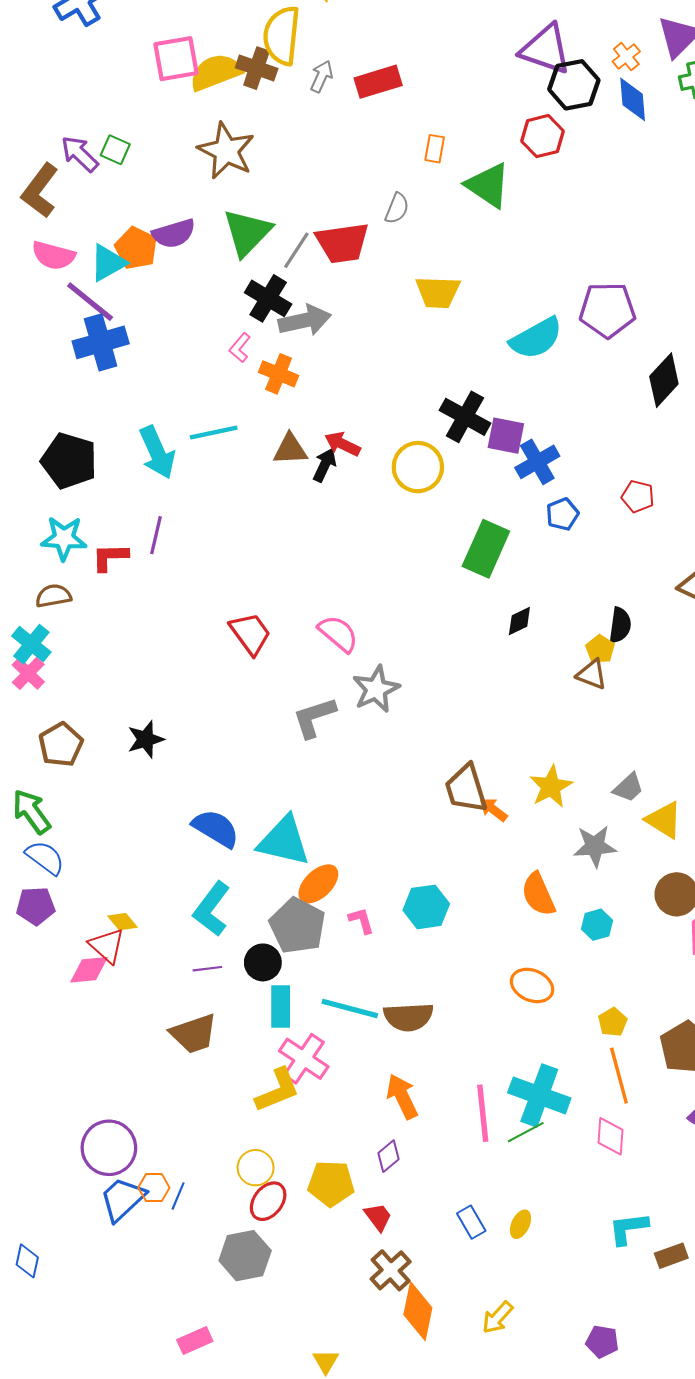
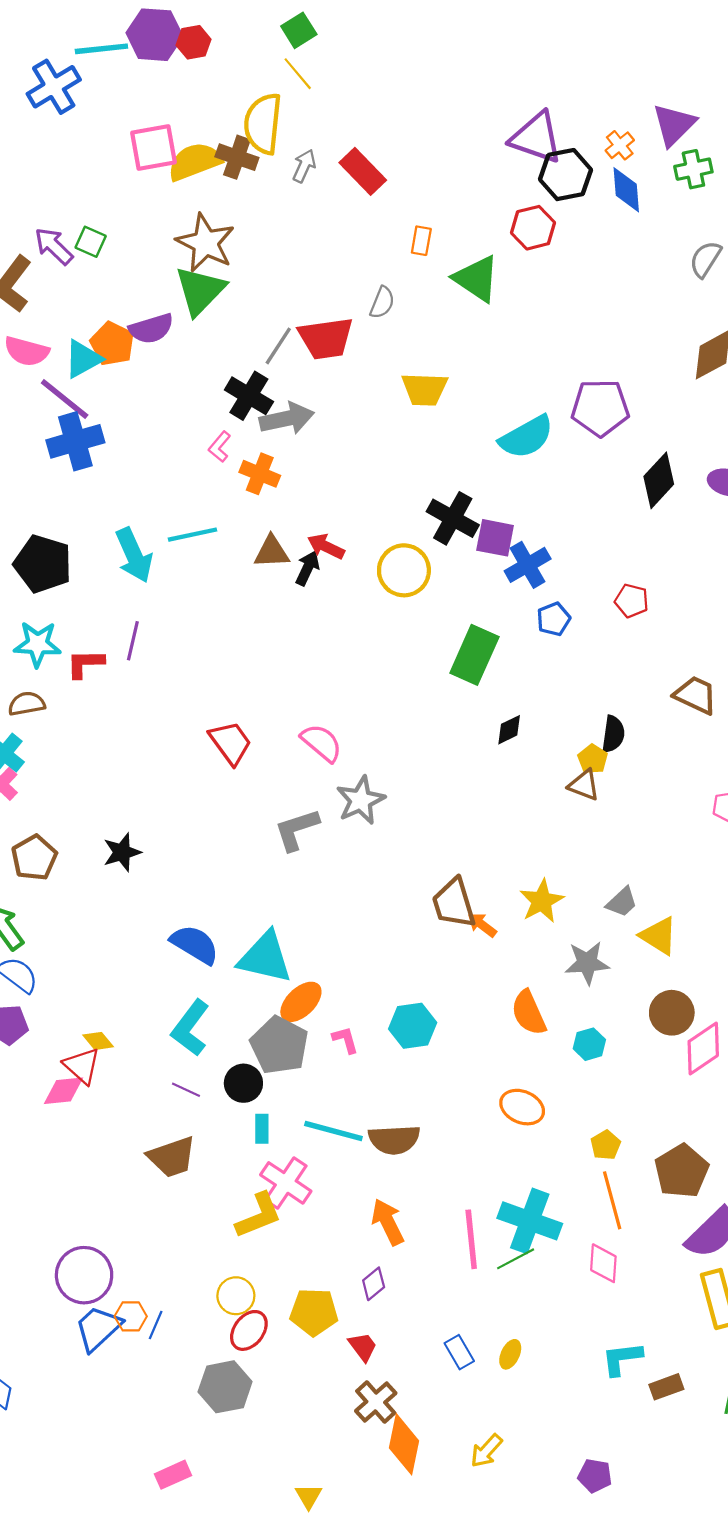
red rectangle: (378, 82) -> (363, 171), turned 63
green triangle: (247, 232) -> (200, 291), moved
purple line: (207, 969) -> (186, 1090), turned 32
cyan rectangle: (281, 1006) -> (262, 1129), size x0.7

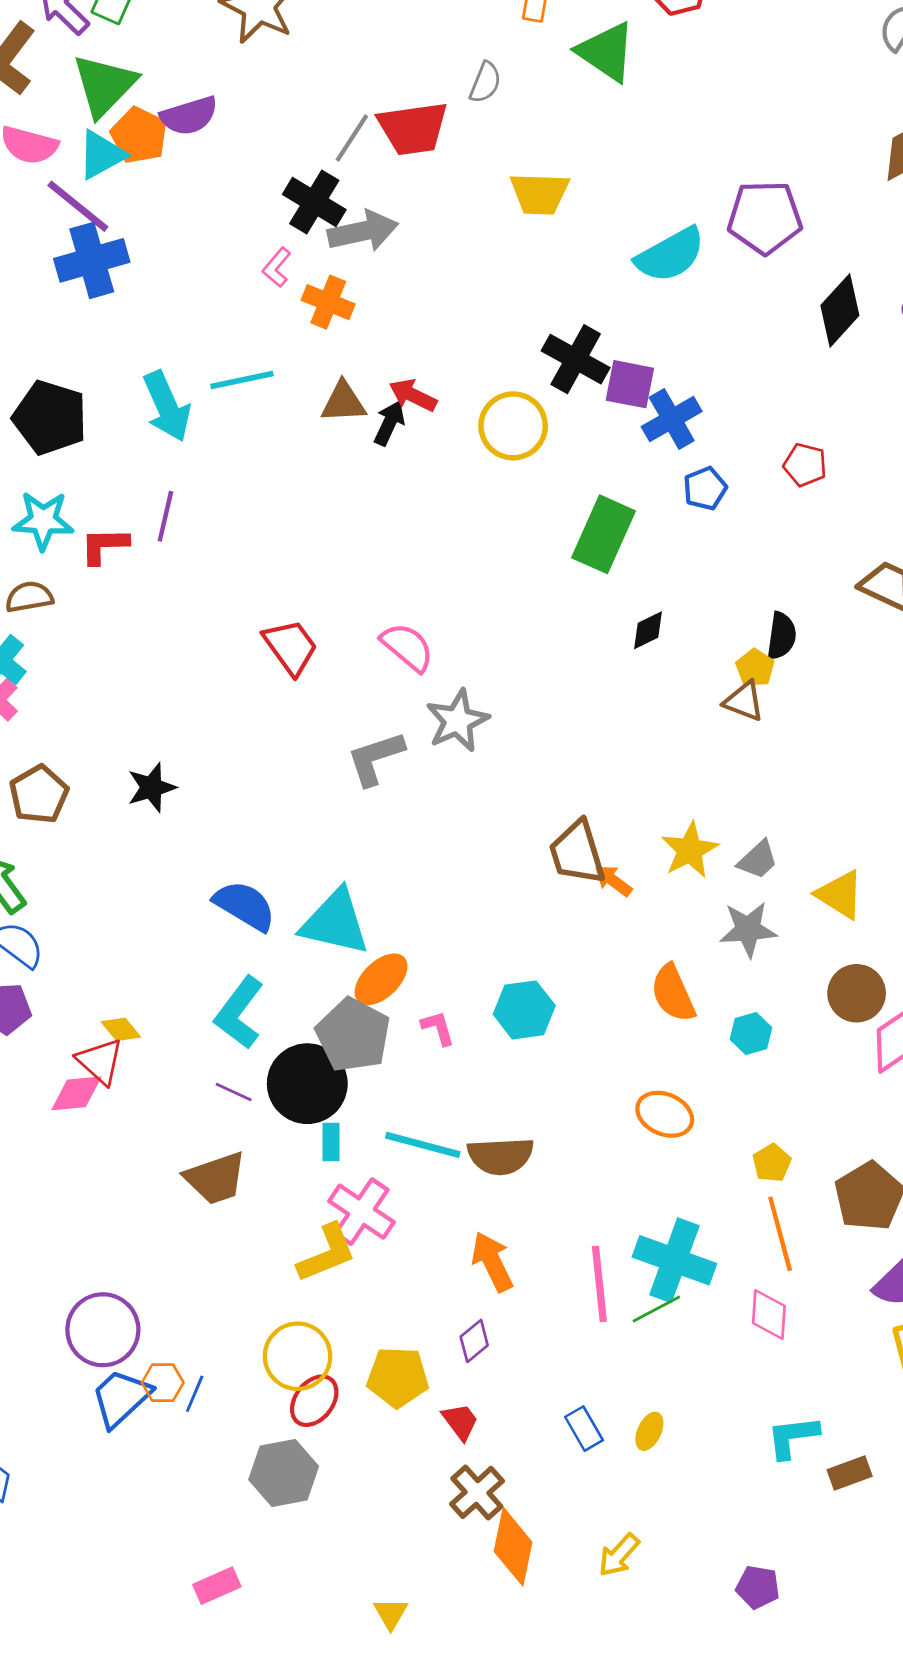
green triangle: (200, 291) -> (104, 85), moved
gray trapezoid: (622, 902) -> (758, 860), moved
black circle: (243, 1083) -> (307, 1084), size x1.6
yellow circle: (236, 1296) -> (298, 1356), size x1.4

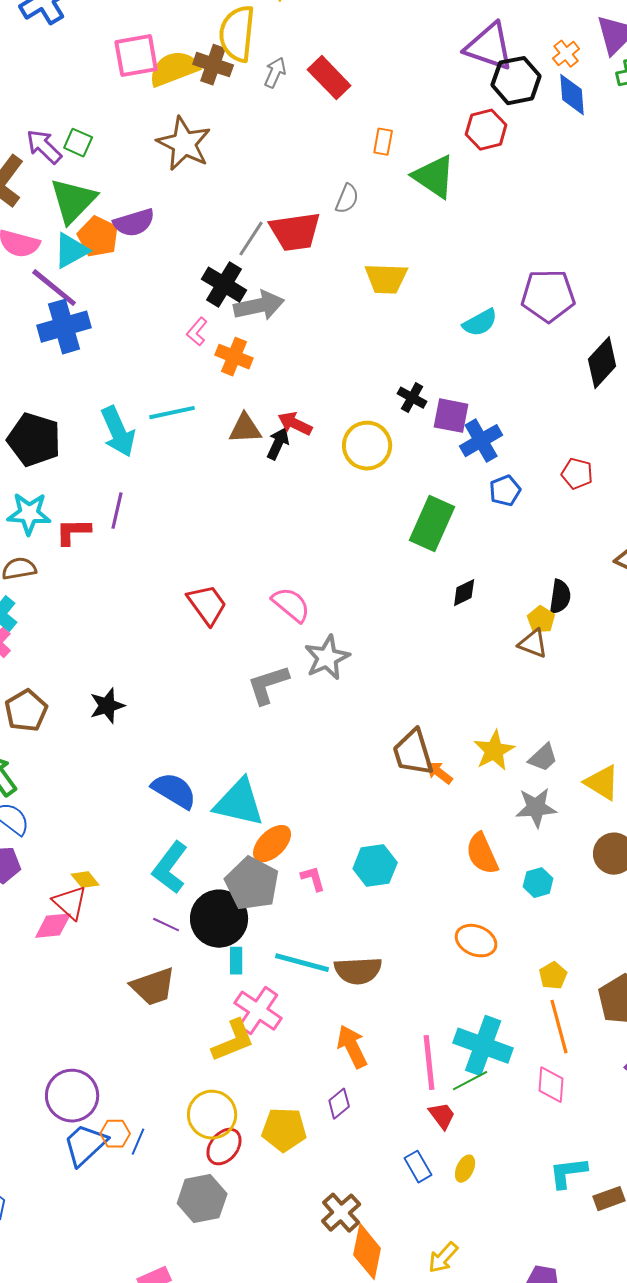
cyan semicircle: (670, 255) -> (480, 323), size x0.7
black cross: (576, 359) -> (412, 398), size x0.6
red trapezoid: (460, 1422) -> (442, 1116), moved

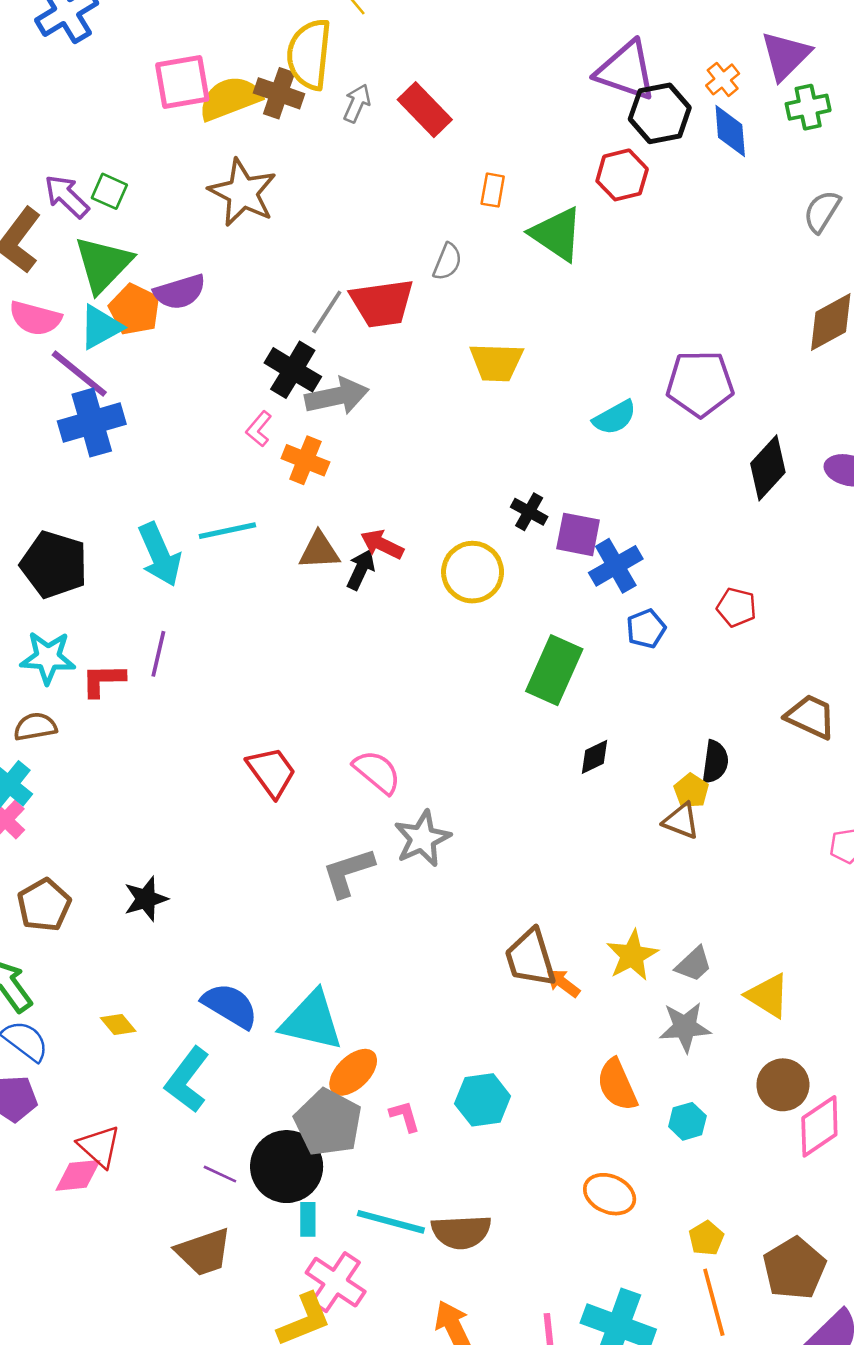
cyan L-shape: (170, 868) -> (187, 1080), moved
yellow diamond: (85, 880) -> (118, 1025), moved

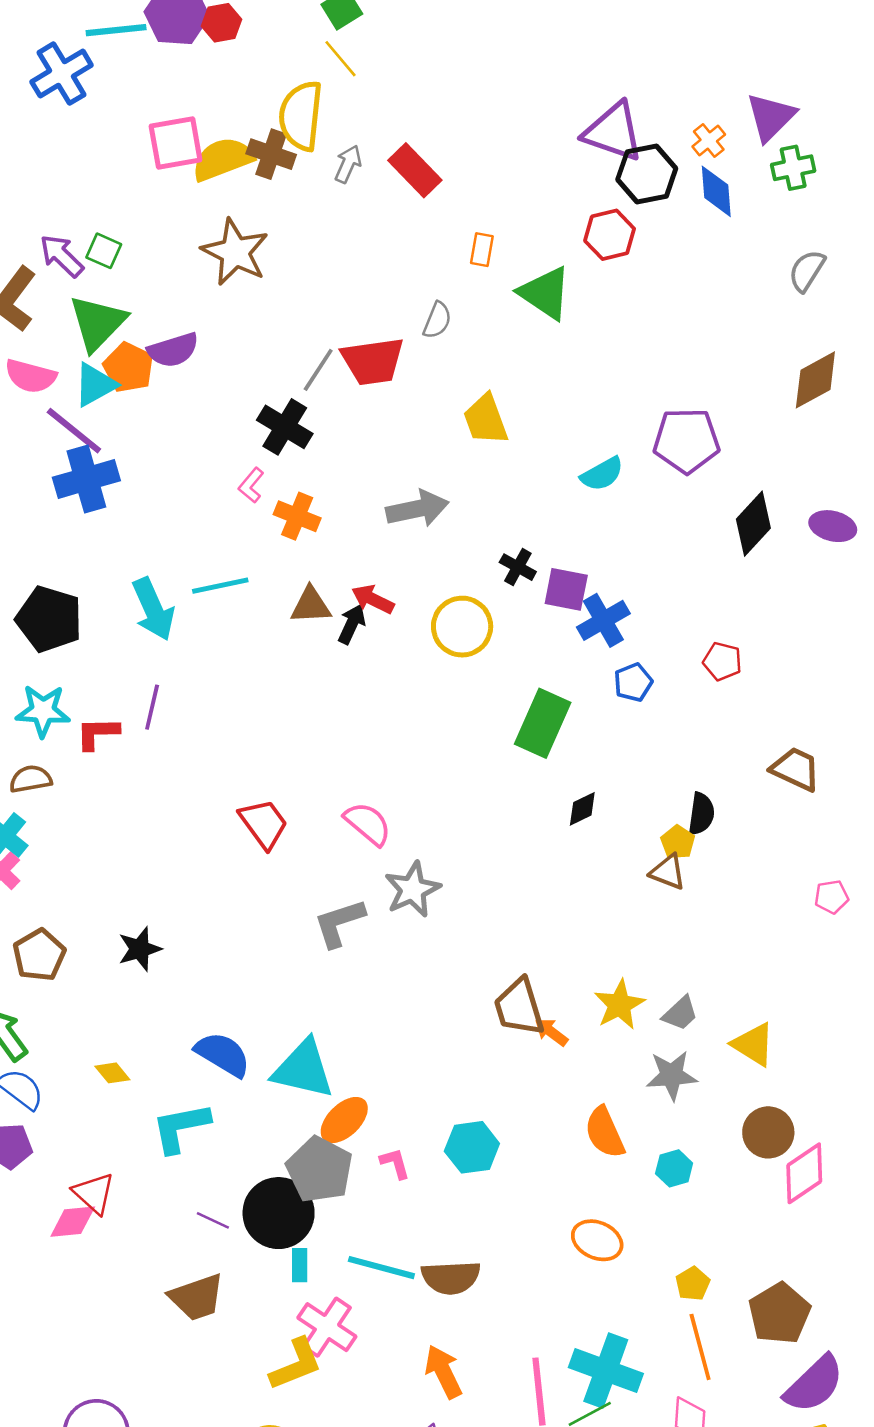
yellow trapezoid: (496, 362) -> (486, 419), turned 68
gray arrow: (337, 396) -> (417, 509), moved
cyan L-shape: (187, 1080) -> (181, 1127), turned 42

